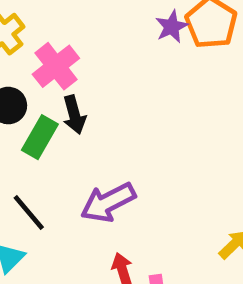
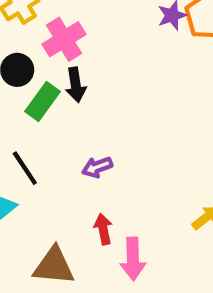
purple arrow: (108, 202) -> (97, 167), size x0.6

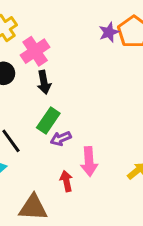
green rectangle: (43, 101) -> (48, 120), moved
pink arrow: (133, 259) -> (89, 162), moved

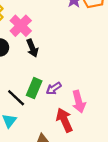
green rectangle: (48, 120) -> (34, 88), moved
red arrow: (66, 181) -> (64, 120), size x1.5

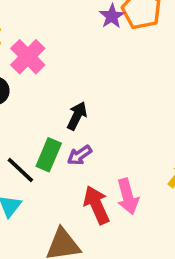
black arrow: (32, 48) -> (77, 116), moved, turned -132
pink arrow: (79, 102) -> (128, 196), moved

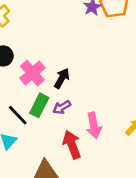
pink cross: (28, 57) -> (32, 73), moved
pink arrow: (128, 196) -> (94, 125), moved

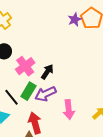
purple arrow: (62, 107) -> (46, 94), size x1.5
red arrow: (72, 145) -> (35, 123), moved

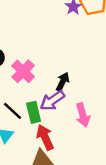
black arrow: (47, 72) -> (63, 82), moved
green rectangle: (28, 91) -> (34, 112), moved, turned -36

